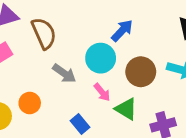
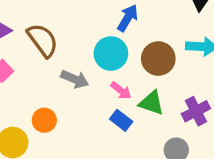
blue rectangle: (80, 124) -> (121, 120), moved

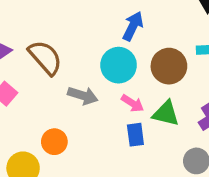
blue rectangle: (121, 120) -> (135, 135), turned 50

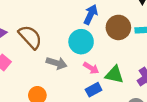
brown circle: (169, 66) -> (118, 27), moved
blue rectangle: (135, 135) -> (94, 90), turned 70

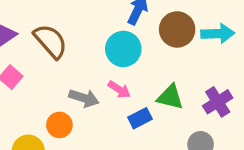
gray arrow: (57, 63) -> (84, 98), moved
pink arrow: (91, 68) -> (119, 90), moved

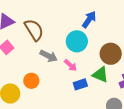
brown circle: (177, 29) -> (111, 54), moved
gray arrow: (84, 98) -> (49, 56), moved

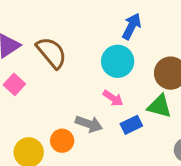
gray arrow: (49, 56) -> (89, 124), moved
orange circle: (31, 81) -> (62, 141), moved

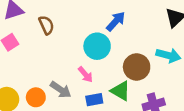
brown semicircle: (51, 53) -> (46, 25), size x0.7

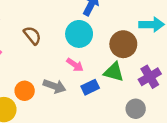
brown semicircle: (46, 25) -> (32, 35), moved
orange circle: (36, 97) -> (25, 91), moved

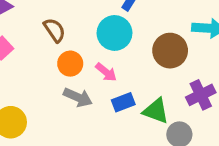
green triangle: (114, 72) -> (156, 111), moved
orange circle: (25, 91) -> (70, 64), moved

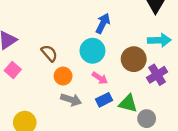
pink arrow: (106, 72) -> (100, 78), moved
purple cross: (201, 95) -> (157, 75), moved

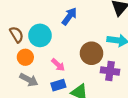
cyan circle: (92, 51) -> (40, 35), moved
purple cross: (157, 75) -> (110, 71), turned 30

